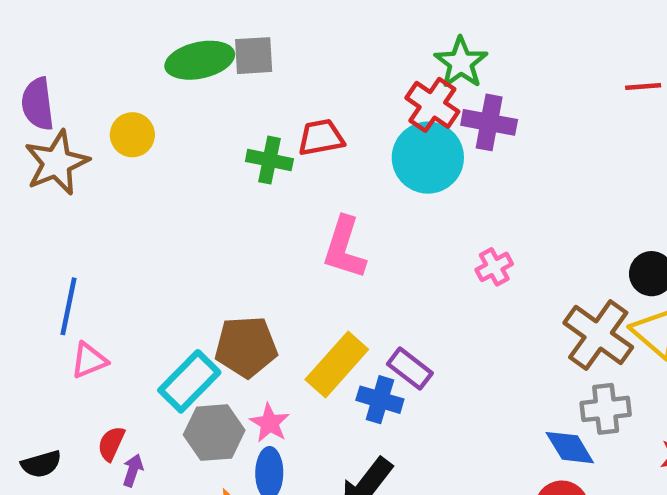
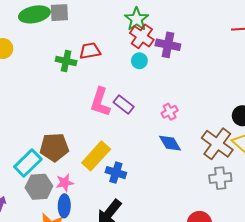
green star: (461, 63) -> (137, 19), moved
cyan circle: (428, 158) -> (139, 61), size x0.5
purple rectangle: (410, 369) -> (124, 105), moved
pink star: (270, 423) -> (65, 183), turned 30
blue diamond: (570, 448) -> (170, 143), moved

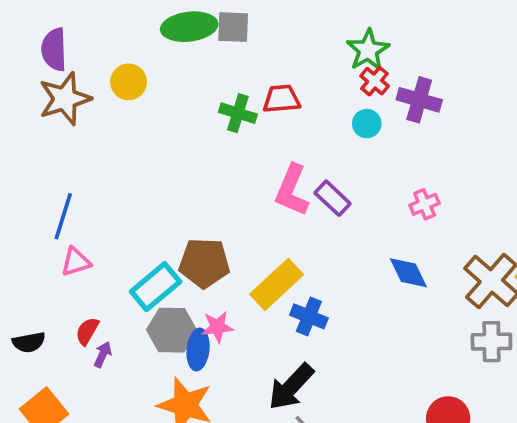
red cross: (142, 36) -> (375, 81), size x0.7
pink cross: (170, 112) -> (425, 204), moved
blue ellipse: (64, 206) -> (198, 349), moved

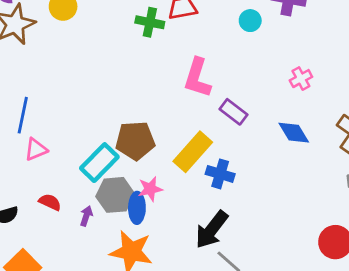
purple rectangle: (333, 198) -> (233, 112), moved
red semicircle: (87, 331) -> (50, 202), turned 90
purple arrow: (103, 354) -> (86, 216), moved

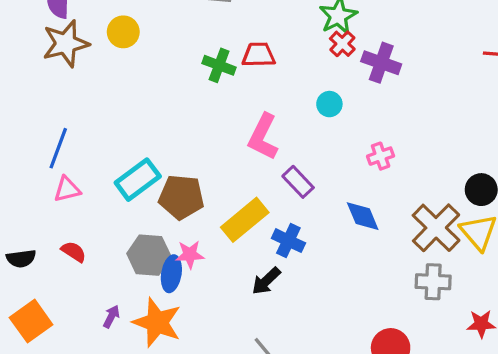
cyan circle: (250, 21) -> (329, 104), moved
cyan rectangle: (99, 163) -> (138, 180), moved
blue cross: (220, 174) -> (288, 241), moved
purple arrow: (86, 216) -> (111, 316), moved
black arrow: (212, 230) -> (266, 281), moved, size x0.7

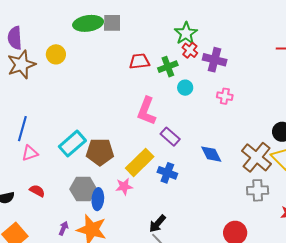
green cross: (219, 65) -> (168, 67), moved, turned -36
pink cross: (381, 156) -> (225, 96), moved, turned 35
pink star: (190, 255) -> (124, 186), moved
black arrow: (266, 281) -> (157, 224), moved

